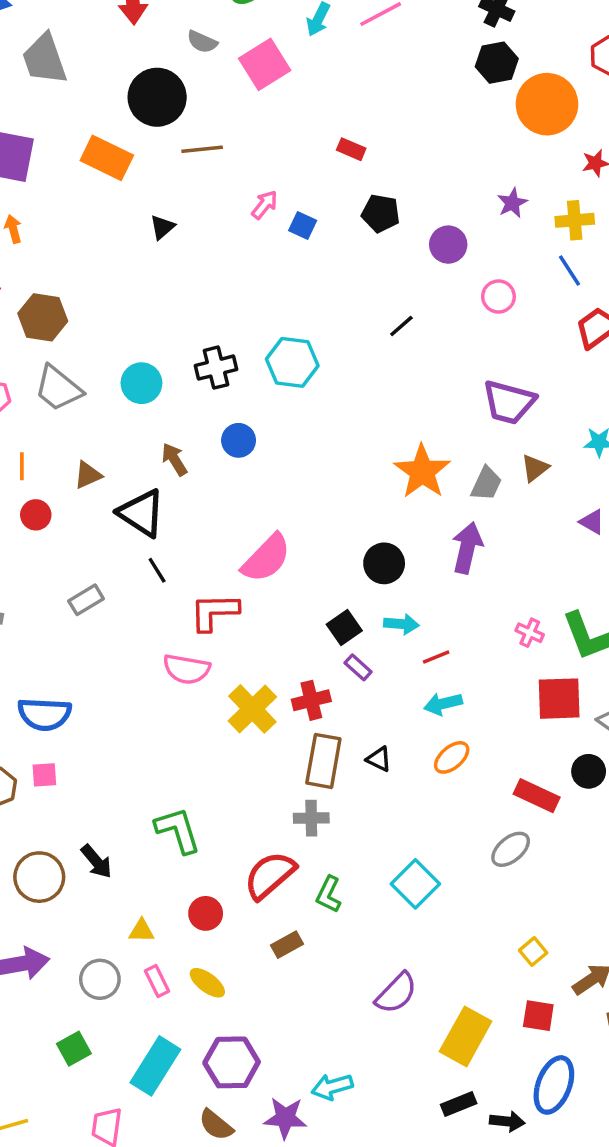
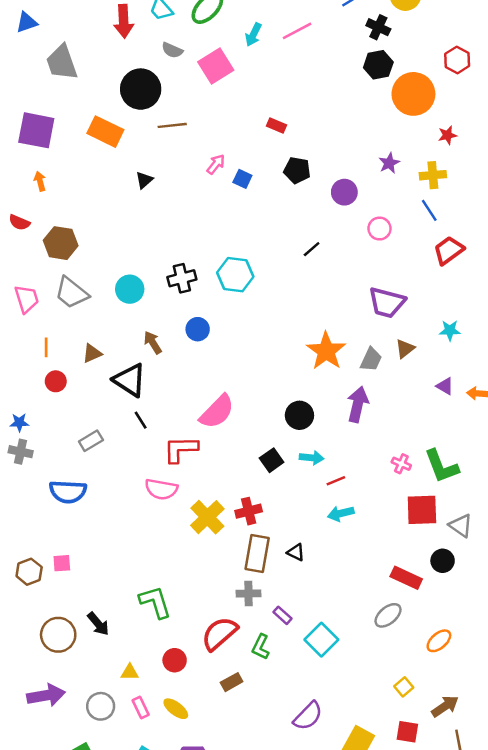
purple rectangle: (358, 667) -> (283, 615), moved
blue semicircle: (44, 714) -> (68, 492), moved
orange ellipse: (452, 757) -> (439, 641), moved

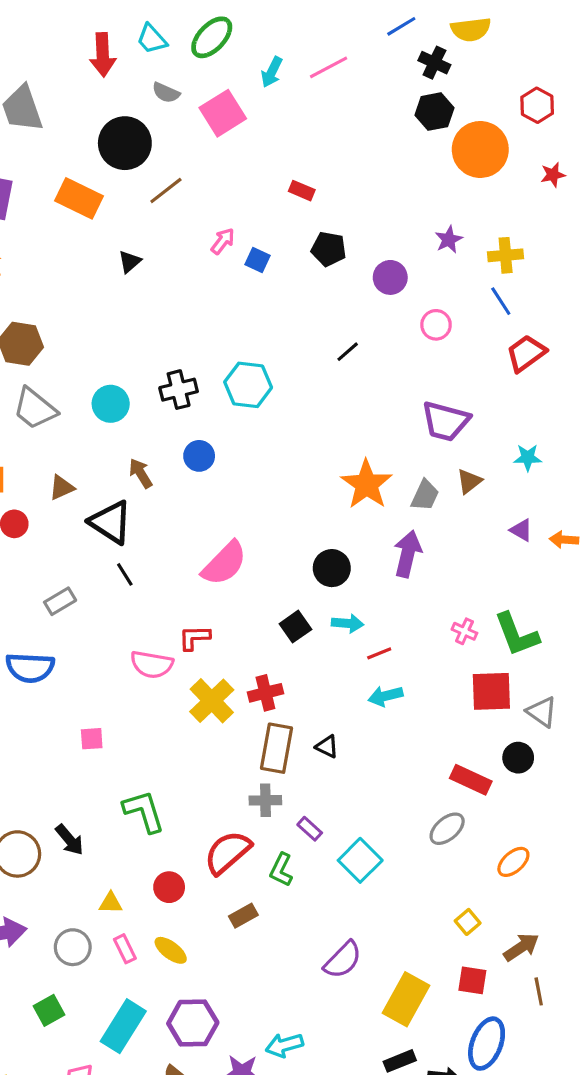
brown line: (172, 125) -> (166, 191), turned -32
red star: (447, 135) -> (553, 175), moved
red L-shape: (181, 449) -> (194, 638), moved, size x0.7
pink square: (62, 563) -> (92, 739), moved

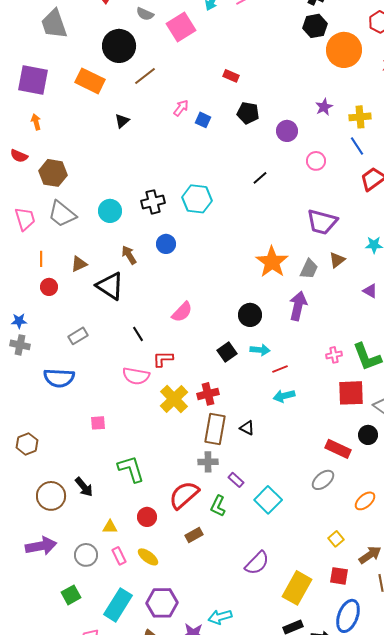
pink semicircle: (224, 563) -> (182, 312), size x0.7
black line: (125, 574) -> (138, 334), moved
pink cross: (464, 631) -> (334, 355), turned -35

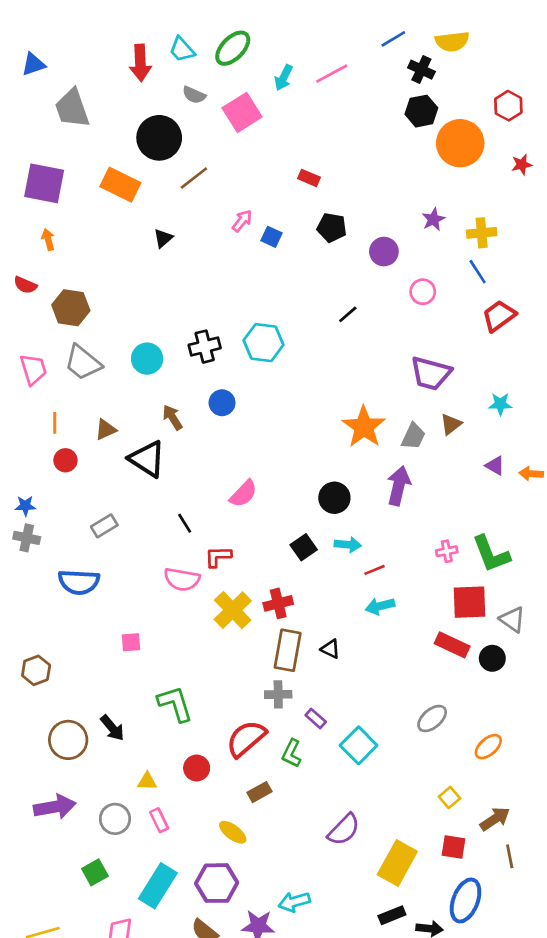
red rectangle: (338, 449) -> (452, 645), moved
yellow ellipse: (148, 557) -> (233, 832), moved

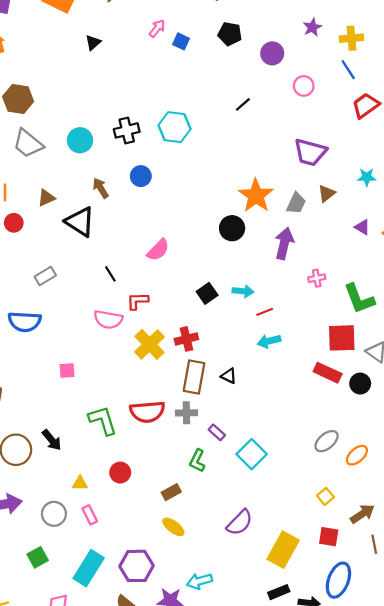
black circle: (334, 498) -> (232, 228), moved
pink cross: (447, 551) -> (317, 278), moved
gray ellipse: (432, 719) -> (327, 441), moved
red semicircle: (246, 739) -> (147, 412), moved, turned -144
yellow ellipse: (233, 832) -> (173, 527), moved

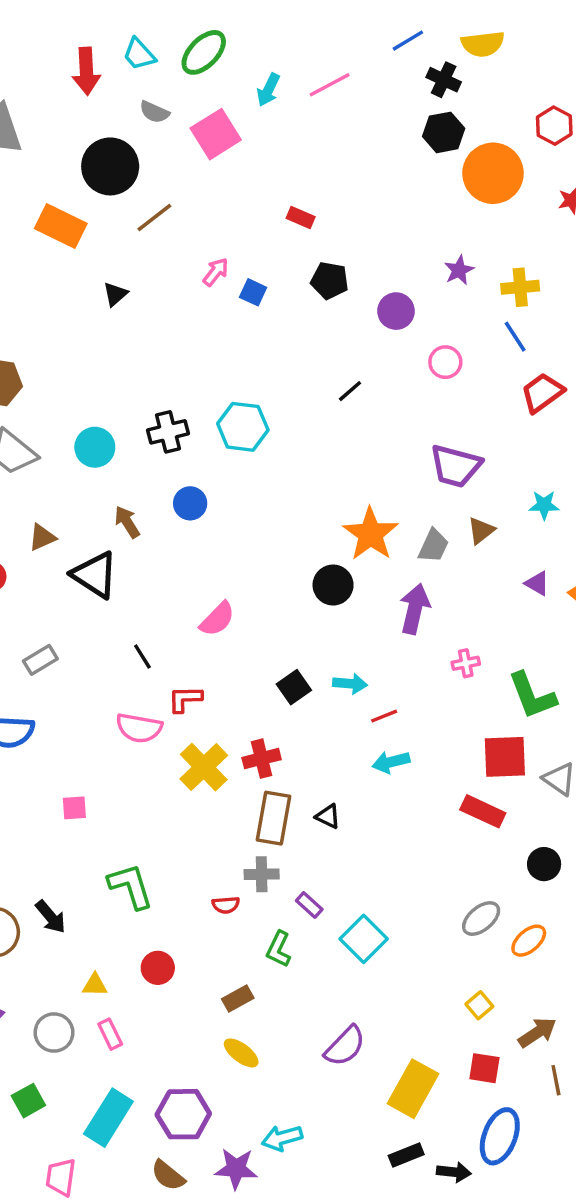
black circle: (360, 384) -> (544, 864), moved
red semicircle: (147, 412) -> (226, 905), moved, size x0.5

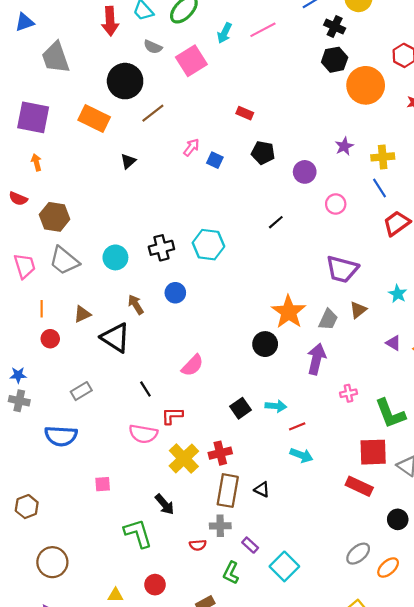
cyan star: (544, 505) -> (398, 294), turned 30
cyan arrow: (391, 762) -> (301, 455), turned -145
black arrow: (51, 917) -> (165, 504), moved

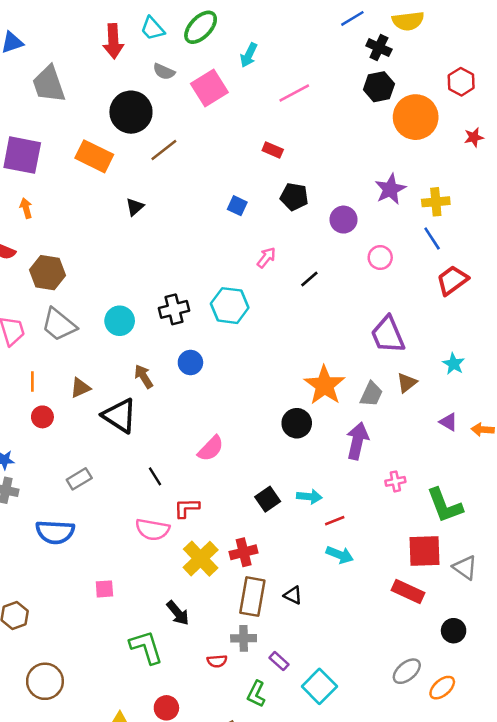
pink line: (263, 30) -> (294, 93), moved
purple star: (344, 146) -> (390, 189), size x1.4
pink arrow: (191, 147) -> (266, 258), moved
purple trapezoid: (342, 269) -> (388, 335), turned 52

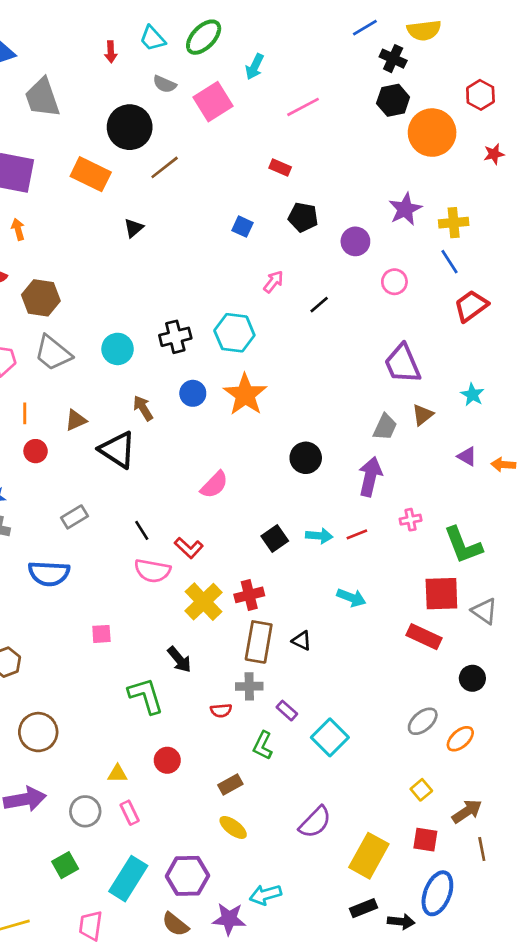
red arrow: (113, 41) -> (111, 52), size x0.6
orange star: (325, 385) -> (245, 395), moved
black line: (155, 476) -> (142, 530), moved
red L-shape: (187, 508) -> (189, 548), turned -136
red line: (335, 521) -> (357, 534), moved

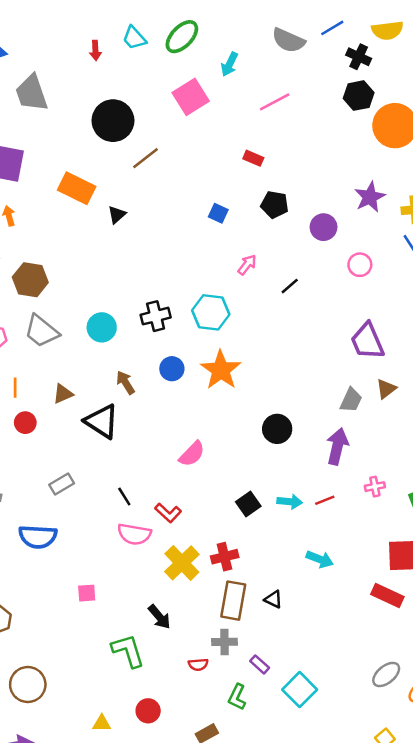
gray semicircle: (165, 84) -> (288, 40), moved, size x1.5
orange rectangle: (91, 174) -> (77, 188), moved

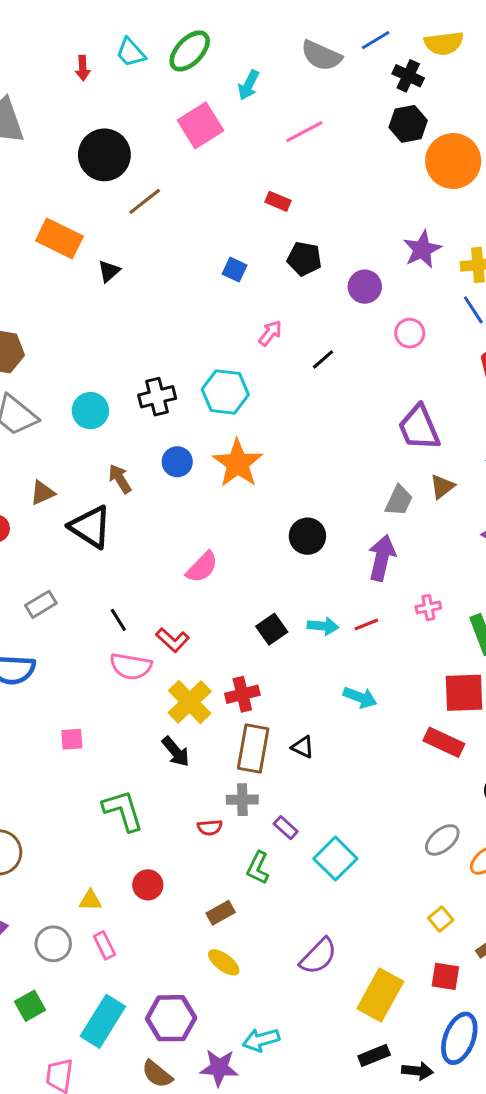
black arrow: (159, 617) -> (176, 752), moved

